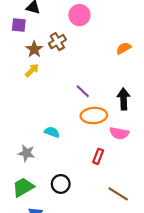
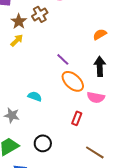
orange semicircle: (124, 48) -> (100, 34), moved
orange ellipse: (94, 116) -> (73, 81), turned 45

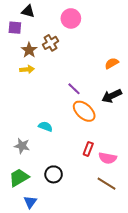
yellow arrow: (17, 40) -> (27, 69), turned 40
black arrow: (100, 66) -> (112, 96), turned -114
pink semicircle: (96, 97) -> (108, 158), moved

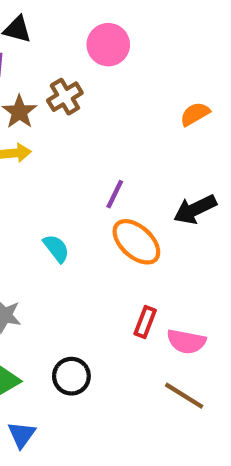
orange semicircle: (112, 63) -> (195, 114), moved
purple line: (74, 89) -> (115, 194), turned 72
cyan semicircle: (45, 126) -> (56, 248), moved, turned 32

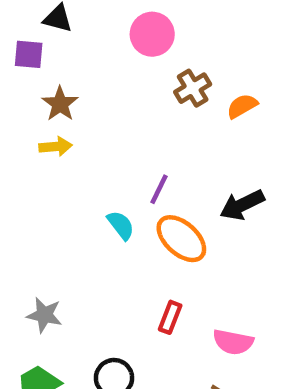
brown cross: (65, 97) -> (193, 88), moved
cyan semicircle: (56, 248) -> (121, 225), moved
red rectangle: (145, 322) -> (170, 317), moved

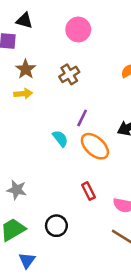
brown cross: (193, 88) -> (69, 74), moved
red rectangle: (170, 317) -> (88, 191), turned -48

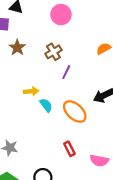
yellow arrow: (23, 94) -> (31, 91), moved
purple line: (82, 118) -> (66, 72), moved

